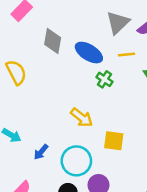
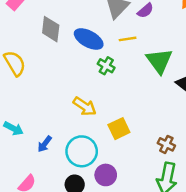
yellow square: (114, 141) -> (119, 129), turned -30

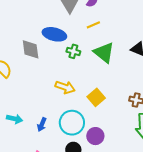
gray diamond: (51, 29) -> (31, 49), moved
yellow line: (128, 39) -> (93, 25), moved
green triangle: (159, 61) -> (104, 53), moved

